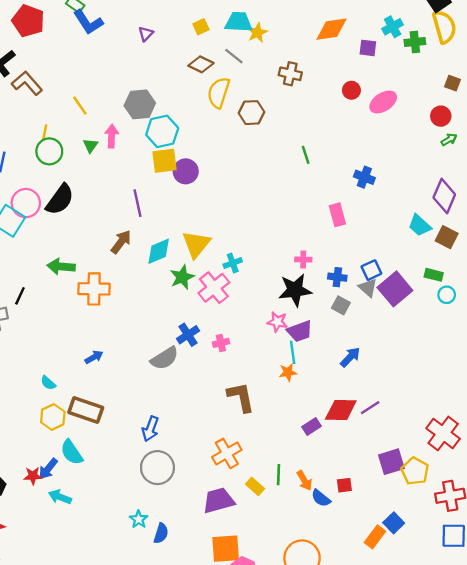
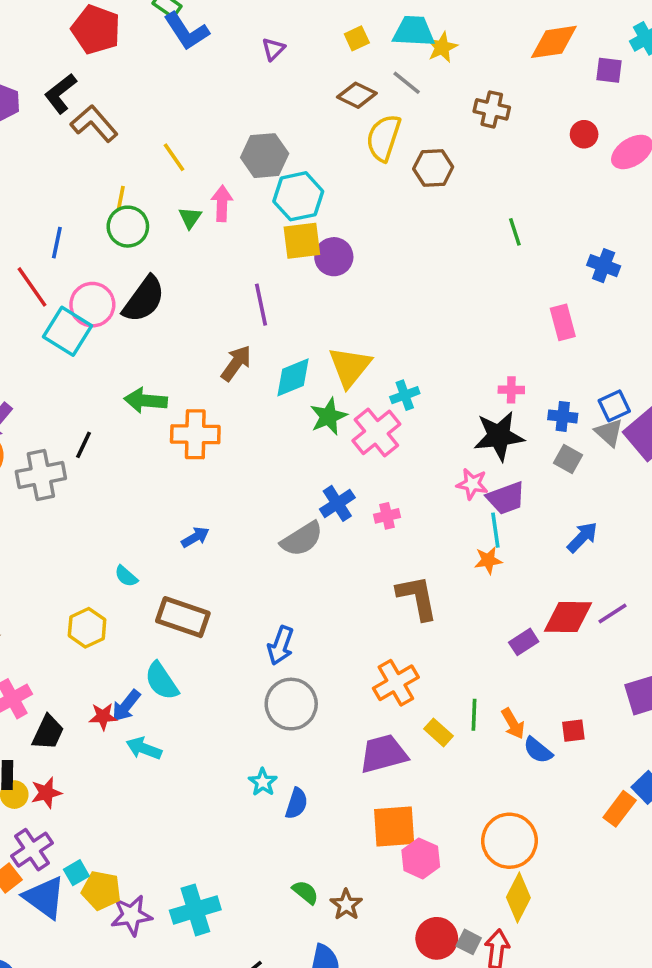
yellow hexagon: (53, 417) -> (87, 628), moved

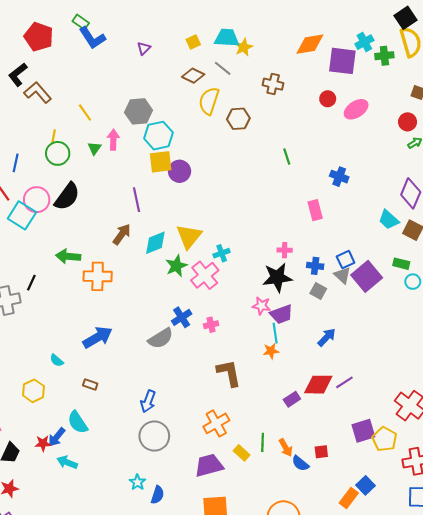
purple square: (609, 70) -> (342, 61), size x1.8
blue arrow: (195, 537) -> (98, 337), size x1.8
brown rectangle: (183, 617) -> (90, 385), size x0.5

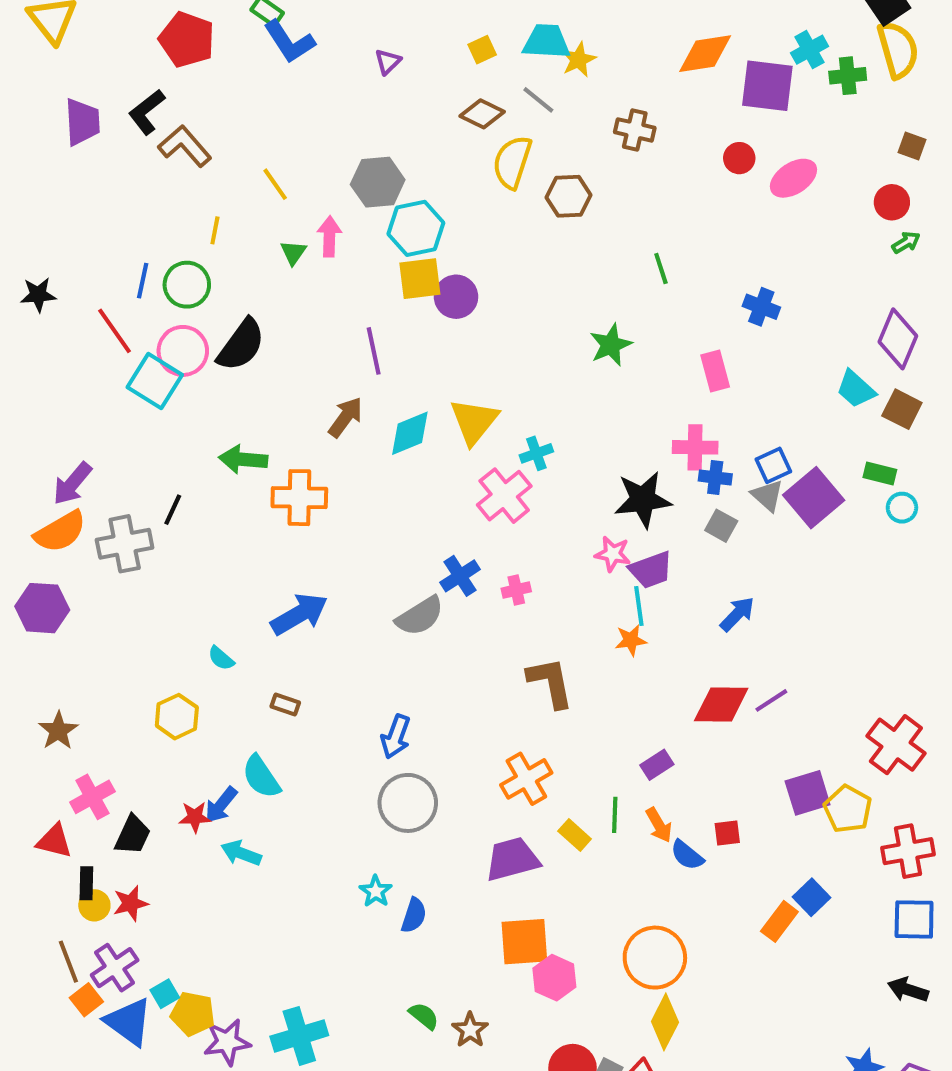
green circle: (58, 153) -> (187, 285), moved
pink cross: (285, 250) -> (695, 447), moved, size x1.5
green star: (176, 266) -> (611, 345), moved
purple rectangle: (292, 399) -> (657, 765), moved

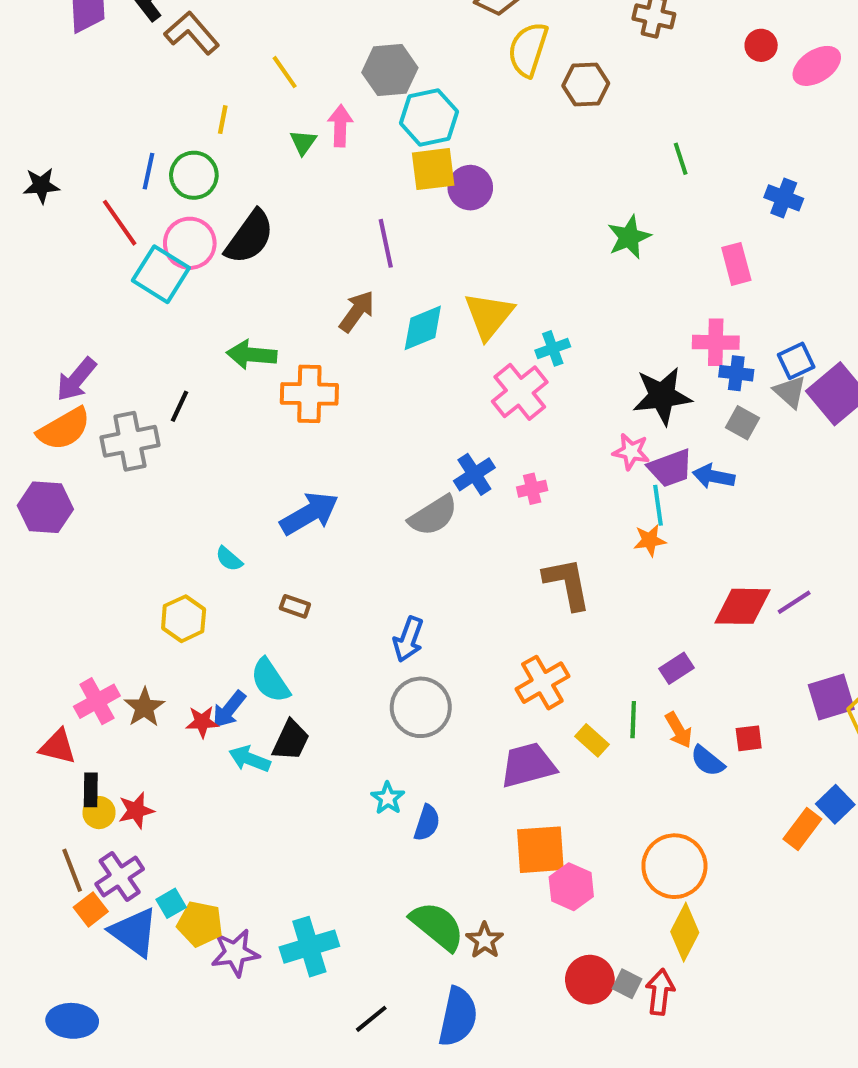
blue arrow: (737, 614) -> (714, 476), moved, turned -123
brown star: (58, 731) -> (144, 707), moved
black trapezoid: (133, 835) -> (291, 740), moved
green semicircle: (424, 1016) -> (437, 926), size x1.8

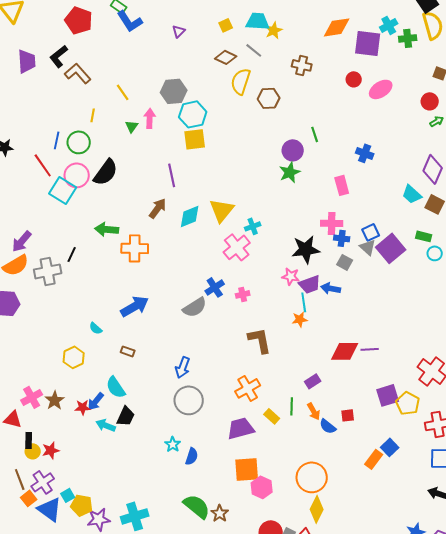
purple circle: (470, 188) -> (293, 150), moved
purple line: (794, 602) -> (370, 349), turned 30

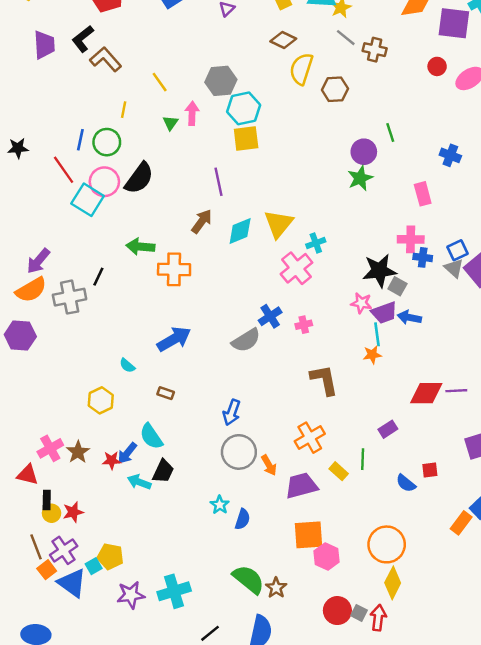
gray line: (254, 50) -> (346, 38), moved
gray square: (345, 262) -> (397, 286), moved
orange arrow: (314, 411) -> (269, 465), moved
yellow pentagon: (82, 505) -> (110, 556), moved

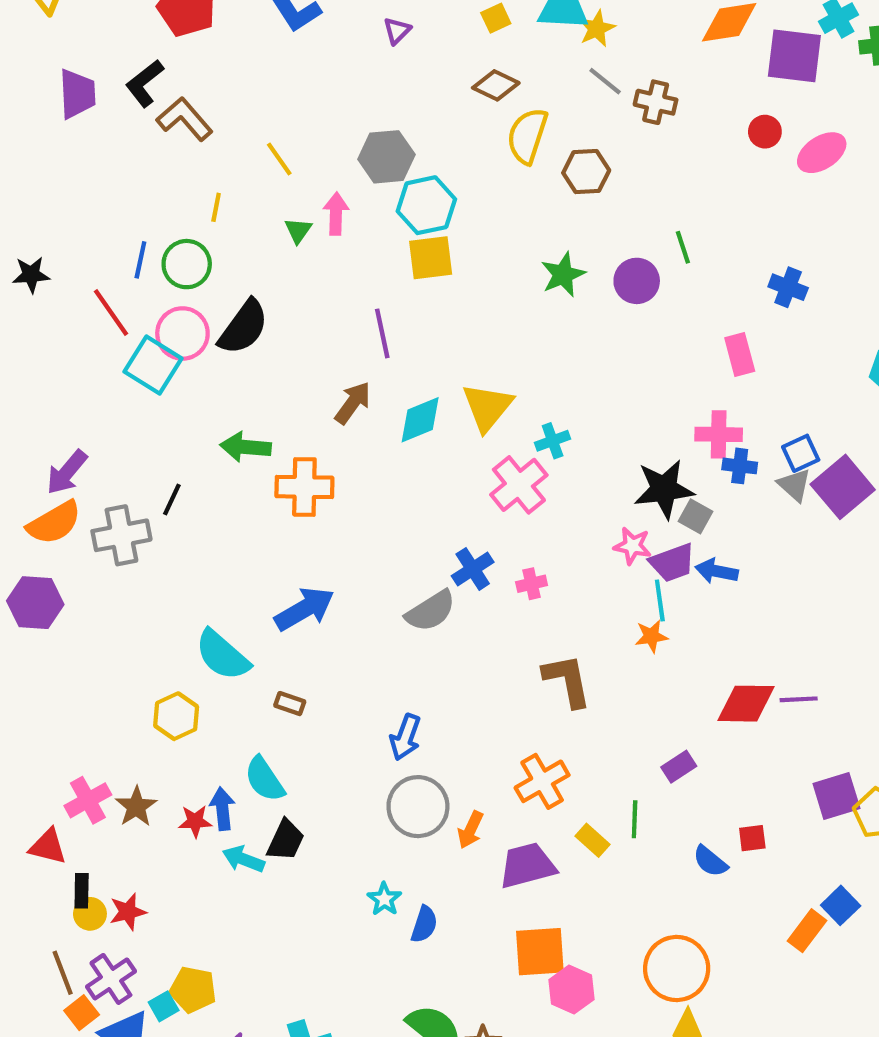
green star: (360, 178) -> (563, 275), moved
cyan semicircle: (127, 366) -> (222, 655), size x2.0
blue arrow: (127, 453) -> (222, 809), turned 135
orange arrow: (269, 465) -> (471, 830), turned 55

